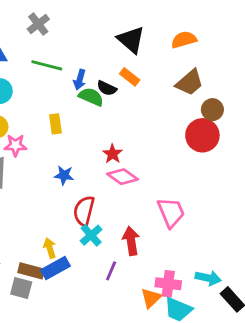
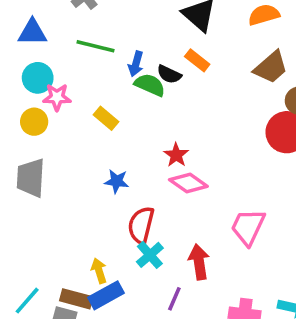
yellow rectangle: (55, 124) -> (106, 118), turned -42
pink star: (15, 145) -> (57, 97), moved
pink trapezoid: (171, 212) -> (248, 227), turned -132

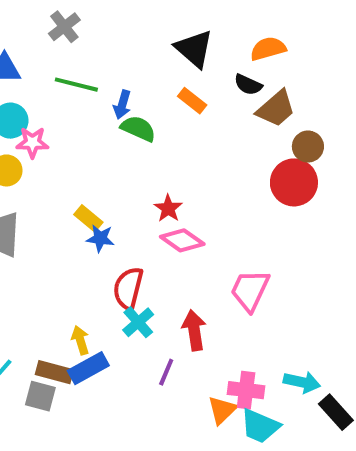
black semicircle: (169, 74) -> (248, 85), moved
yellow rectangle: (106, 118) -> (88, 218), moved

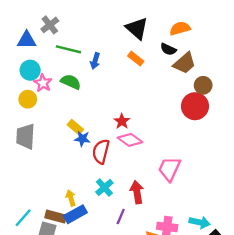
gray cross: (64, 27) -> (50, 25), moved
green semicircle: (138, 129) -> (71, 82), moved
pink star: (32, 143) -> (43, 83), turned 30
red semicircle: (128, 288) -> (101, 151), moved

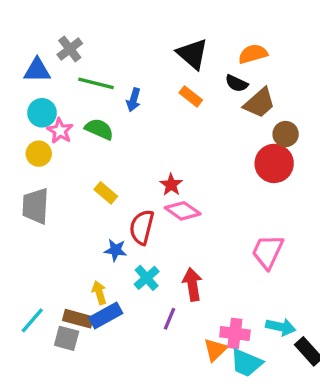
blue star: (82, 139) -> (116, 250), moved
pink trapezoid: (169, 169) -> (268, 252), moved

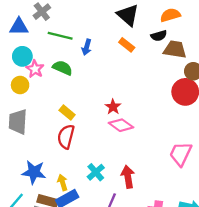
black semicircle: (237, 83) -> (159, 36), turned -42
brown trapezoid: (259, 103) -> (175, 49), turned -130
red semicircle: (142, 227) -> (66, 137), moved
blue star: (116, 250) -> (34, 172), moved, size x1.5

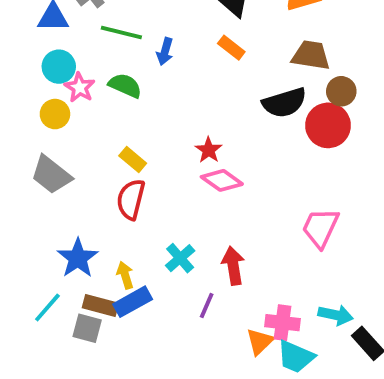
black semicircle: (159, 36) -> (284, 103), moved, size x1.6
gray trapezoid: (18, 122) -> (51, 175), turned -55
blue star: (34, 172) -> (78, 258), turned 30

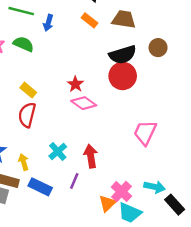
brown trapezoid: (311, 55) -> (124, 19), moved
red circle: (328, 125) -> (123, 76), moved
blue rectangle: (133, 302) -> (40, 187), moved, turned 55
pink cross: (282, 323) -> (121, 192), turned 36

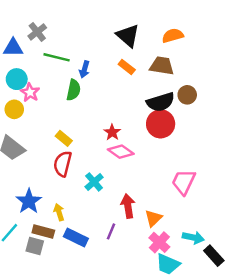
green semicircle: (24, 44) -> (74, 90), moved, turned 78
brown circle: (158, 48) -> (187, 95), moved
cyan cross: (58, 151) -> (94, 182), moved
orange triangle: (107, 203) -> (153, 218), moved

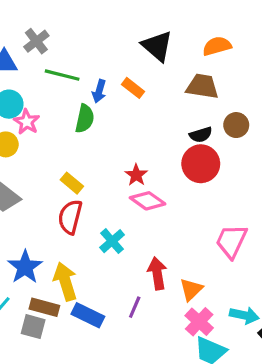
orange rectangle: (127, 67) -> (133, 88), moved
black semicircle: (161, 102) -> (201, 135), size x0.6
yellow arrow: (59, 212) -> (65, 281), size x1.6

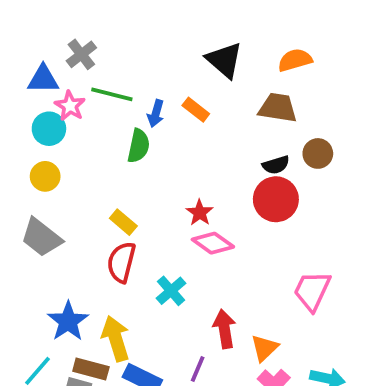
pink star: (27, 122) -> (70, 106), moved

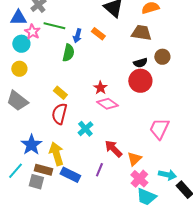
red arrow: (224, 329) -> (113, 149), turned -36

